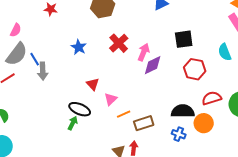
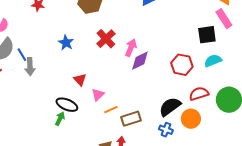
black square: (184, 39) -> (207, 35), moved
cyan semicircle: (225, 52) -> (213, 61), moved, turned 90
black semicircle: (183, 111) -> (170, 107), turned -35

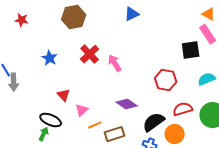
pink arrow: (131, 48) -> (115, 63), turned -54
purple diamond: (140, 61) -> (127, 104), moved, turned 60
cyan semicircle: (213, 61) -> (207, 79), moved

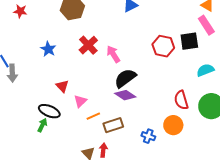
red hexagon: (166, 80) -> (163, 46), moved
red semicircle: (183, 109) -> (181, 100), turned -90
black semicircle: (154, 122) -> (125, 78), moved

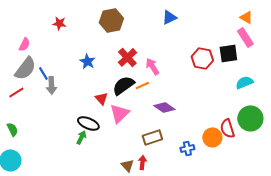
black semicircle: (125, 78) -> (123, 85), moved
red semicircle: (181, 100) -> (227, 128), moved
pink triangle: (80, 101) -> (119, 113), size x1.5
orange line: (93, 116) -> (142, 85), moved
blue cross: (148, 136) -> (187, 148), turned -32

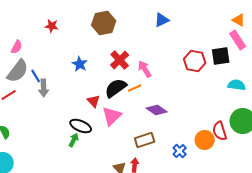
cyan semicircle: (244, 82) -> (237, 85), turned 30
blue cross: (187, 148) -> (180, 151), turned -32

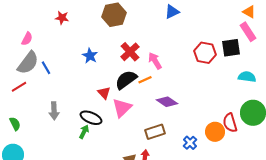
gray arrow: (44, 88) -> (54, 111), moved

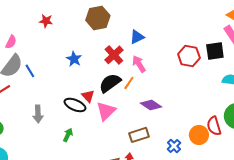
blue triangle: (172, 12) -> (137, 37), moved
orange line: (145, 80) -> (129, 83), turned -32
black ellipse: (91, 118) -> (75, 105), moved

